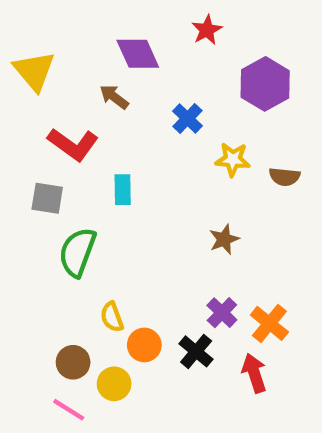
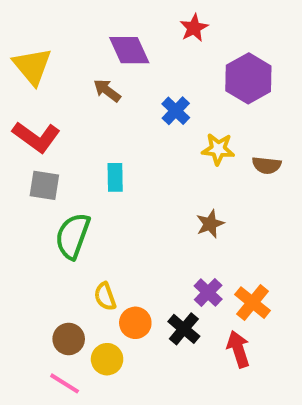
red L-shape: (73, 144) -> (36, 137), moved

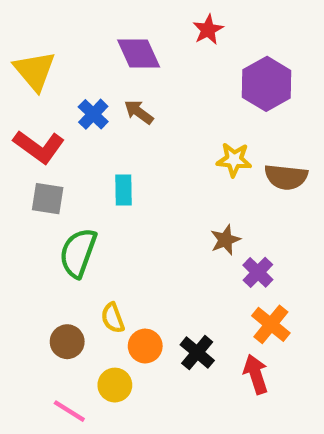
brown arrow: (107, 90) -> (139, 112), moved
blue cross: (176, 111) -> (93, 114), moved
brown semicircle: (267, 165) -> (286, 177), size x1.4
purple cross: (208, 293) -> (258, 272), moved
brown circle: (69, 339) -> (67, 342), moved

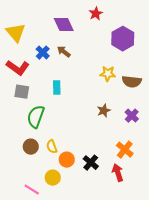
purple cross: (258, 272) -> (132, 116), moved
brown circle: (67, 342) -> (31, 147), moved

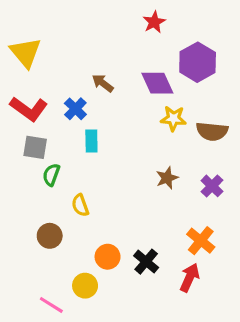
purple diamond: (64, 25) -> (157, 83), moved
blue cross: (43, 53) -> (75, 109), moved
green semicircle: (36, 117) -> (51, 175), moved, size x0.6
yellow semicircle: (52, 147) -> (80, 205), moved
red arrow: (118, 173) -> (189, 278), turned 42

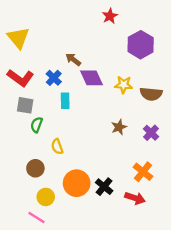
purple diamond: (157, 83) -> (91, 78), moved
orange circle: (108, 257) -> (77, 183), size x1.5
red arrow: (189, 278) -> (135, 198), turned 84
yellow circle: (85, 286) -> (46, 197), moved

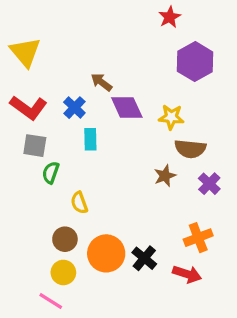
red star: (110, 16) -> (170, 17), moved
brown semicircle: (151, 94) -> (190, 149), moved
brown circle: (35, 168) -> (65, 239), moved
orange cross: (143, 172) -> (198, 238), turned 30

